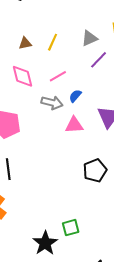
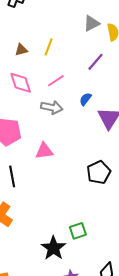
gray triangle: (89, 38) -> (92, 23), moved
blue semicircle: (75, 96) -> (85, 99), moved
pink triangle: (74, 125) -> (44, 151), moved

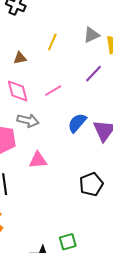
yellow line: (49, 47) -> (52, 42), moved
blue semicircle: (85, 99) -> (77, 123), moved, size x1.5
gray arrow: (52, 107) -> (28, 121), moved

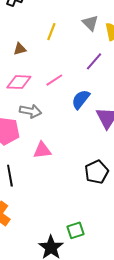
gray triangle: (92, 35) -> (90, 23), turned -48
pink diamond: (18, 91) -> (19, 82), turned -70
blue semicircle: (77, 123) -> (81, 99), moved

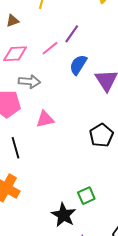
purple line: (94, 61) -> (72, 34), moved

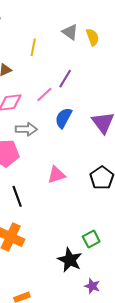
blue semicircle: (78, 65) -> (63, 118), moved
pink triangle: (45, 119) -> (56, 175), moved

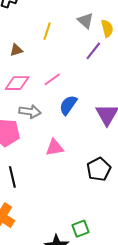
purple line: (65, 79) -> (93, 51), moved
pink triangle: (56, 175) -> (55, 148), moved

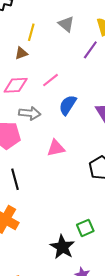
gray triangle: (85, 21) -> (66, 24), moved
yellow line: (47, 31) -> (31, 32), moved
brown triangle: (16, 50) -> (21, 53), moved

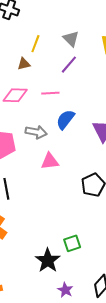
purple line: (90, 50) -> (69, 65), moved
pink line: (51, 80) -> (50, 93), turned 30
gray arrow: (30, 113) -> (36, 132), moved

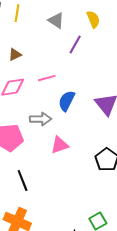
yellow line: (35, 44) -> (17, 13), moved
purple line: (69, 65) -> (75, 45), moved

